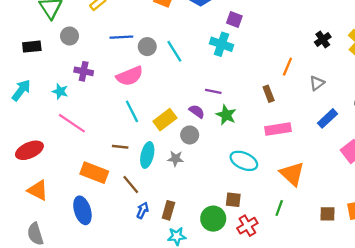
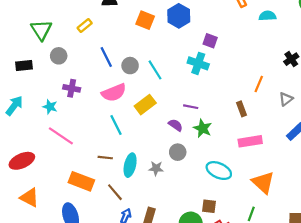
blue line: (121, 37) -> (106, 57), turned 66
yellow rectangle: (165, 120) -> (145, 105), moved
gray circle: (190, 135) -> (178, 152), moved

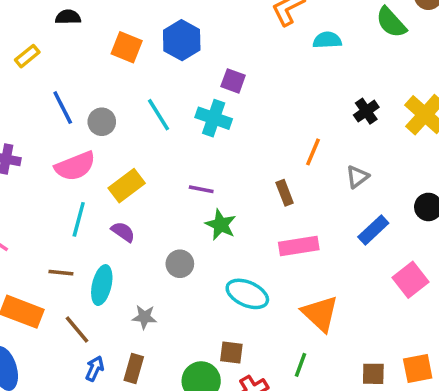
cyan line: (155, 70) -> (159, 115), moved
cyan line: (116, 125) -> (79, 219), turned 42
purple semicircle: (176, 125) -> (123, 232), moved
gray star: (156, 168) -> (144, 317), moved

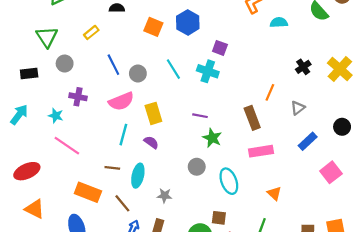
yellow rectangle: (127, 186) -> (153, 113), turned -70
brown rectangle: (285, 193) -> (252, 118), size x1.5
gray circle: (180, 264) -> (197, 167), moved
cyan ellipse: (247, 294) -> (229, 181), turned 45
orange triangle: (320, 313) -> (274, 193), size x0.6

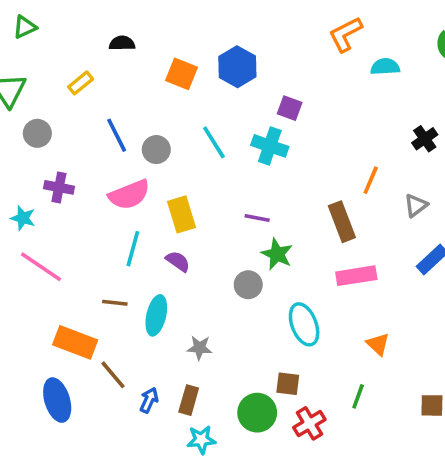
gray circle: (197, 167) -> (248, 285), moved
brown line: (122, 203) -> (113, 375), moved

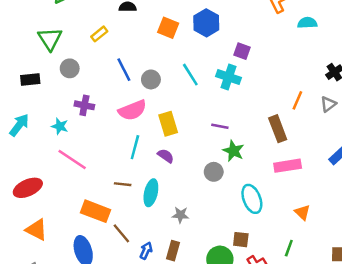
gray triangle: (416, 205) -> (328, 104), moved

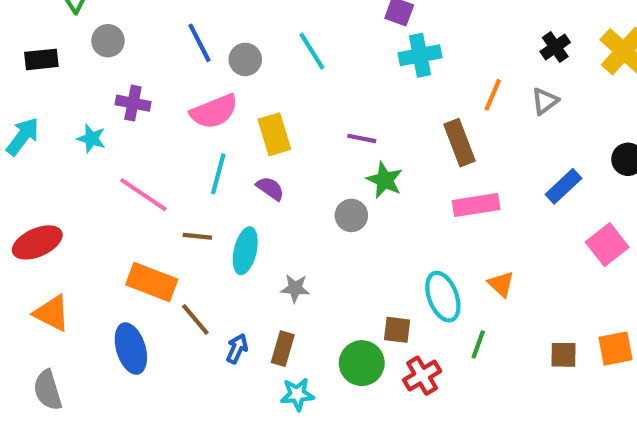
cyan cross: (228, 77) -> (420, 55), moved, turned -30
pink line: (72, 160) -> (143, 195), moved
cyan ellipse: (252, 199) -> (443, 297), moved

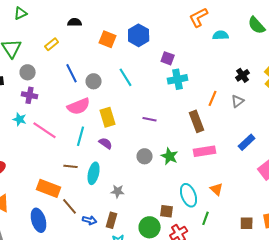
purple cross: (133, 103) -> (30, 95), moved
green star: (385, 180) -> (170, 156), moved
pink line: (143, 195) -> (45, 130), moved
blue arrow: (237, 349) -> (90, 220), turned 80

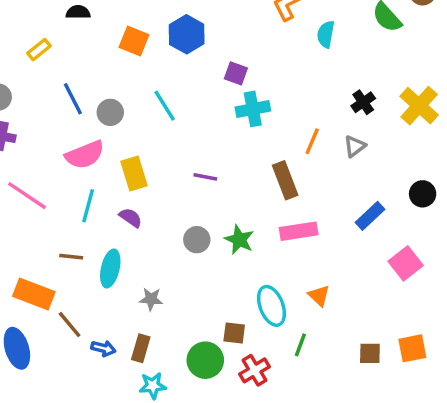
cyan semicircle: (221, 35) -> (326, 34), turned -77

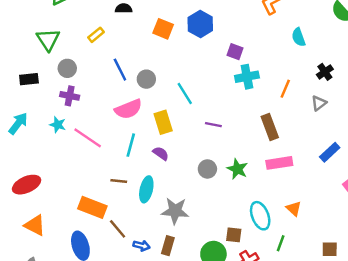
cyan semicircle: (326, 34) -> (299, 37), moved, turned -30
cyan line: (165, 106) -> (185, 93), moved
orange line: (312, 141) -> (285, 89), moved
gray star: (151, 299) -> (175, 211), size x1.6

